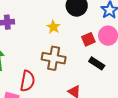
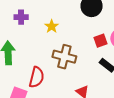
yellow star: (53, 27) -> (52, 26), moved

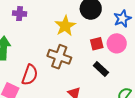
yellow star: (52, 26) -> (65, 26), moved, size x1.5

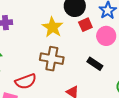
red square: (97, 44) -> (85, 25), moved
red semicircle: (30, 75) -> (26, 81), turned 60

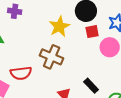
black rectangle: (95, 64) -> (91, 86), moved

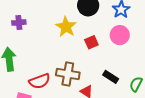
red square: (92, 32) -> (91, 42), moved
brown cross: (52, 57) -> (68, 74), moved

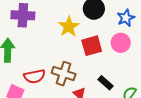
purple cross: (19, 23) -> (23, 15), size x1.6
red square: (91, 42) -> (92, 46), size x1.5

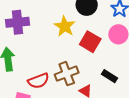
red square: (92, 46) -> (90, 42), turned -35
brown cross: (64, 74) -> (67, 74), turned -30

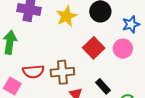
yellow star: (65, 26) -> (66, 16), moved

